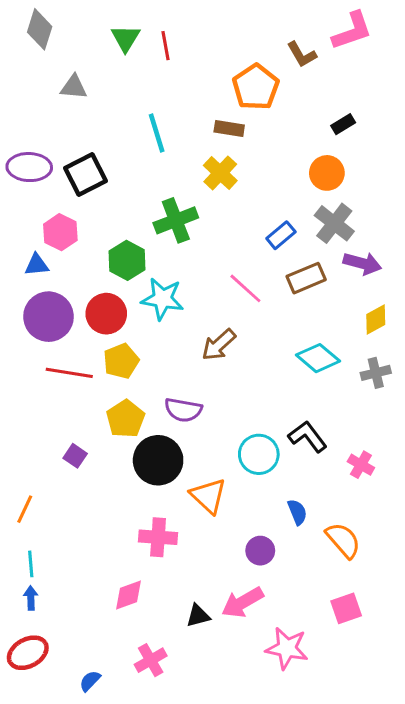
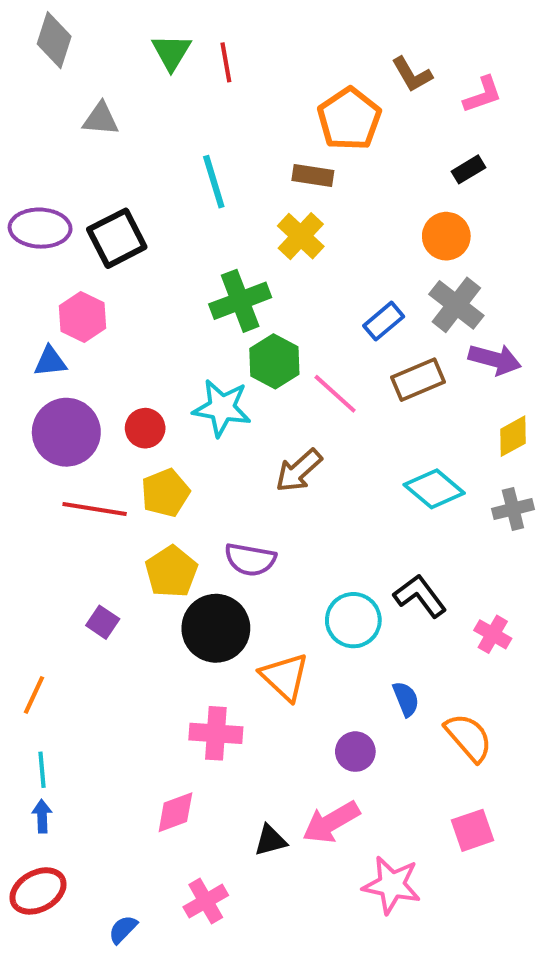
pink L-shape: (352, 31) -> (483, 95), moved, size x0.7
green hexagon: (127, 260) -> (274, 361), moved
red circle: (106, 314) -> (145, 428), size x0.7

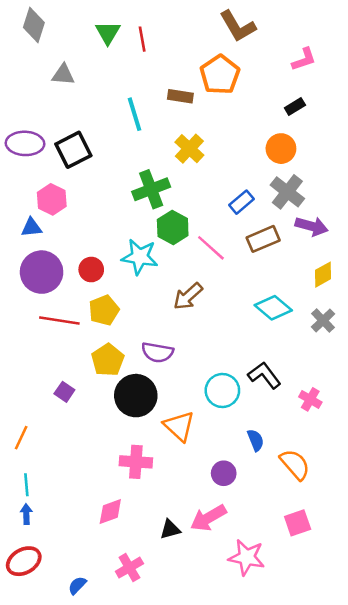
brown L-shape: (412, 74) -> (238, 26), moved, size x1.4
brown rectangle: (313, 176) -> (180, 96), moved
gray cross: (513, 509) -> (323, 320), turned -30

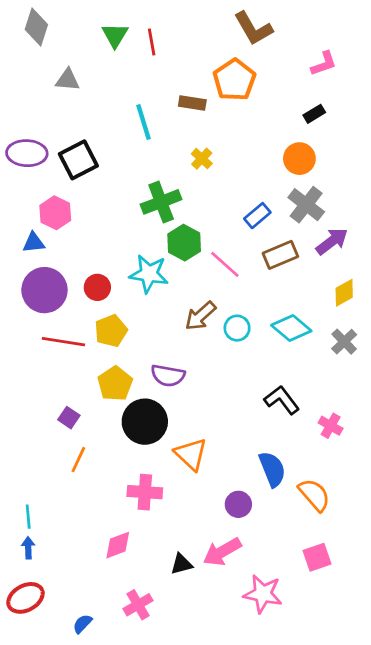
yellow cross: (189, 149) -> (202, 159), size x0.7
purple arrow: (312, 226) -> (332, 241), turned -52
cyan circle: (222, 390) -> (237, 328), moved, size x0.7
orange line: (21, 438) -> (78, 460), moved
blue semicircle: (256, 440) -> (272, 469), size x1.5

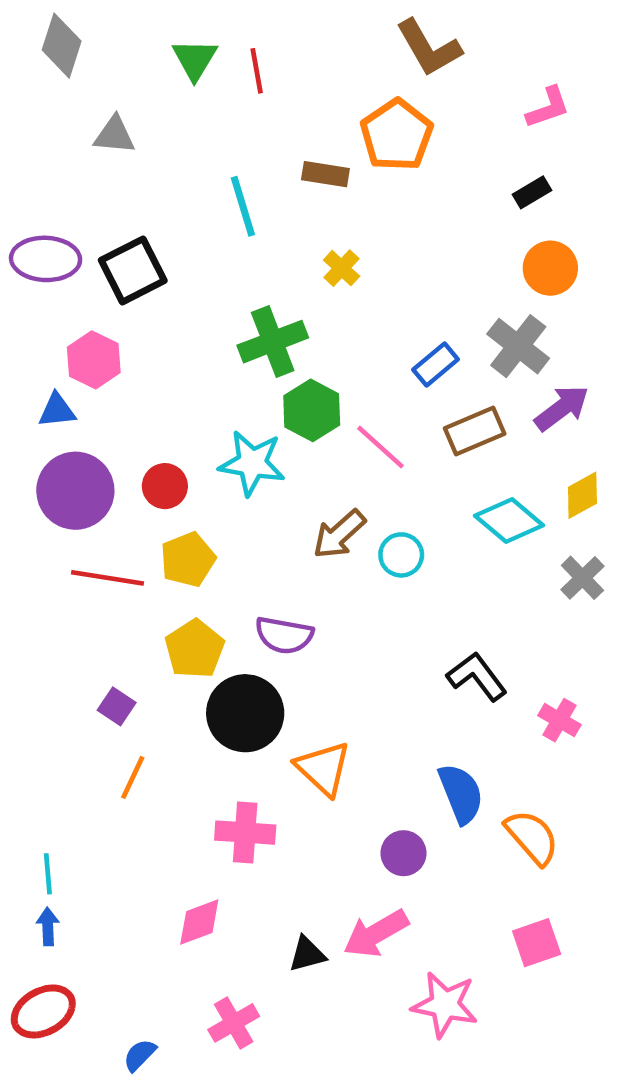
orange circle: (299, 159) -> (550, 268), moved
cyan diamond: (291, 328) -> (509, 520), moved

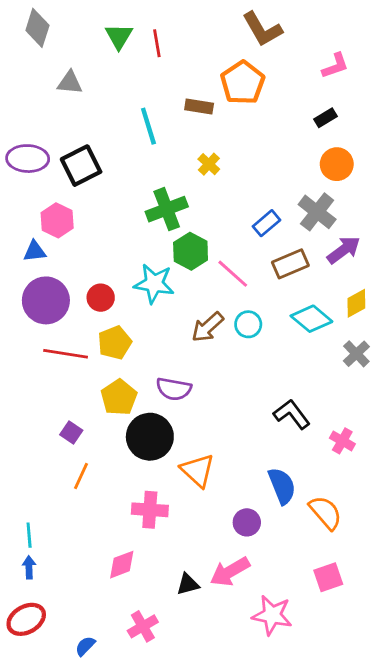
cyan circle: (401, 555) -> (248, 324), moved

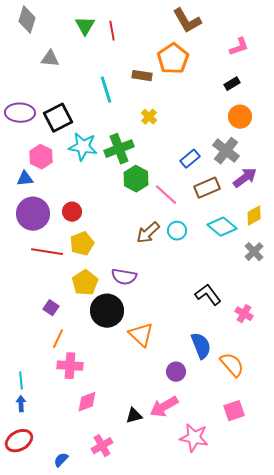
cyan star: (154, 284) -> (83, 147), moved
pink cross: (150, 510) -> (70, 366), moved

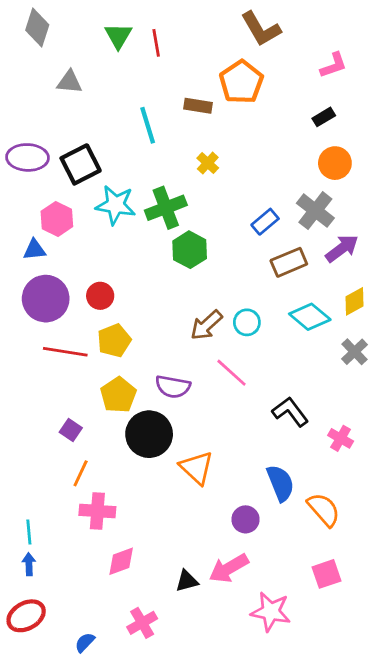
pink line: (166, 195) -> (232, 373), moved

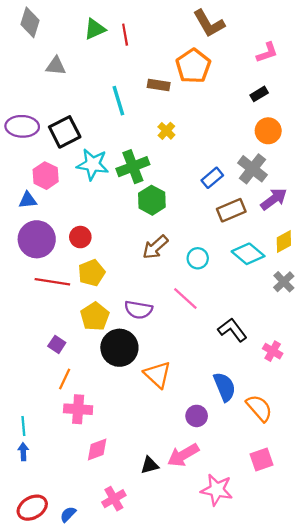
green triangle: (118, 36) -> (95, 29), turned 35
brown arrow: (206, 325) -> (155, 247), moved
red ellipse: (26, 616) -> (32, 508), moved

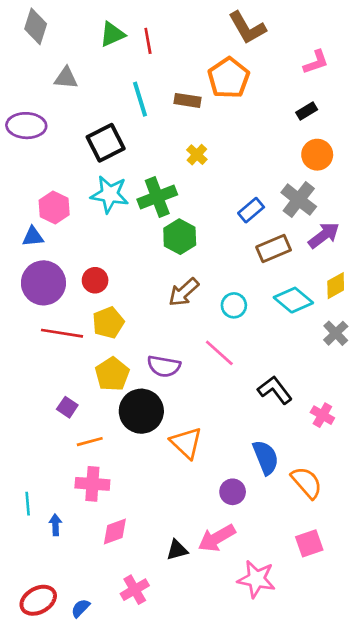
cyan line: (118, 101) -> (140, 99), moved
purple ellipse: (22, 126) -> (26, 126), moved
black square: (65, 132) -> (106, 143), moved
orange line: (65, 379) -> (90, 442), moved, turned 50
blue arrow: (23, 452) -> (55, 525), moved

